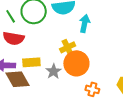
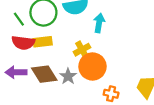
yellow rectangle: (31, 62) -> (43, 42), moved
brown diamond: (17, 79) -> (44, 74), moved

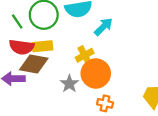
cyan arrow: (99, 23) -> (103, 27), turned 36
brown diamond: (44, 74) -> (34, 64), moved, turned -48
orange cross: (111, 94) -> (105, 103), moved

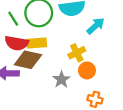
orange circle: (96, 73) -> (87, 70), size x0.6

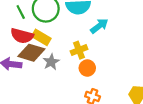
yellow rectangle: (37, 43) -> (41, 37), turned 30
gray star: (61, 80) -> (51, 62), moved

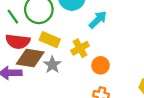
yellow rectangle: (41, 37) -> (50, 40), moved
orange circle: (87, 68) -> (100, 65), moved

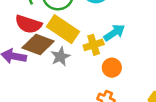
cyan arrow: (98, 20) -> (114, 33), moved
yellow rectangle: (50, 40) -> (63, 29), size x1.4

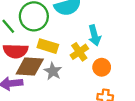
yellow rectangle: (63, 29) -> (48, 46), size x0.7
cyan arrow: (114, 33) -> (94, 35), turned 126

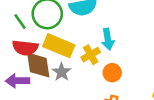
yellow rectangle: (48, 46) -> (59, 46), size x1.4
brown diamond: (30, 66) -> (38, 65), turned 72

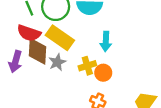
yellow cross: (91, 55) -> (87, 66), moved
purple arrow: (17, 81) -> (15, 62), turned -85

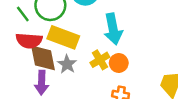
cyan arrow: (106, 41) -> (113, 29), size x1.4
purple arrow: (15, 62) -> (42, 83), moved

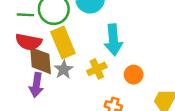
green line: (23, 14) -> (25, 15), turned -56
yellow rectangle: (63, 37) -> (63, 43), turned 40
orange circle: (119, 63) -> (134, 75), moved

